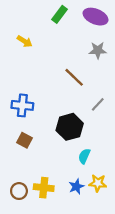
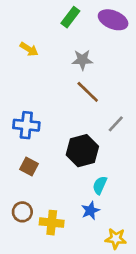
gray star: (98, 50) -> (82, 60), moved
yellow star: (98, 183) -> (116, 239), moved
blue star: (76, 187) -> (90, 211), moved
brown circle: (19, 191) -> (22, 212), moved

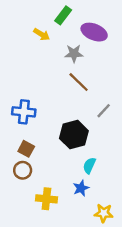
purple ellipse: (113, 20) -> (94, 32), moved
yellow arrow: (29, 49) -> (42, 34), moved
brown circle: (22, 212) -> (23, 170), moved

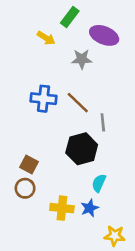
brown line: (79, 82) -> (78, 103), moved
gray line: (104, 111) -> (103, 122), moved, turned -49
blue cross: (24, 112) -> (43, 99), moved
yellow cross: (46, 199) -> (62, 208), moved

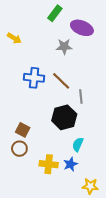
yellow arrow: (46, 38) -> (14, 38), moved

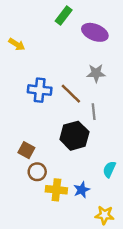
gray star: (64, 47) -> (96, 73), moved
cyan semicircle: (78, 144) -> (109, 169), moved
brown circle: (19, 149) -> (37, 172), moved

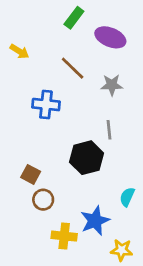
brown line: (71, 94) -> (73, 68), moved
yellow cross: (56, 190) -> (64, 236), moved
blue star: (82, 190) -> (95, 221), size x1.5

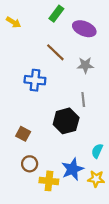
yellow arrow: (19, 51) -> (14, 22), moved
brown circle: (43, 200) -> (30, 164), moved
yellow star: (122, 250) -> (96, 179), moved

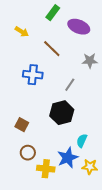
yellow arrow: (14, 22) -> (22, 32), moved
gray star: (85, 65) -> (90, 61), moved
gray line: (83, 99) -> (70, 85), moved, turned 40
cyan semicircle: (97, 151) -> (82, 141), moved

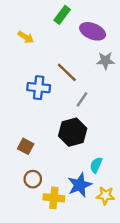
brown line: (52, 49) -> (67, 72), moved
gray star: (90, 61) -> (105, 61), moved

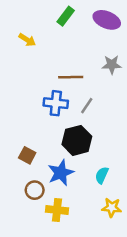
purple ellipse: (93, 31) -> (107, 20), moved
brown line: (67, 72) -> (71, 77), turned -45
blue cross: (39, 88) -> (56, 103), moved
blue star: (80, 185) -> (61, 173), moved

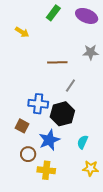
blue cross: (56, 103) -> (38, 104), moved

